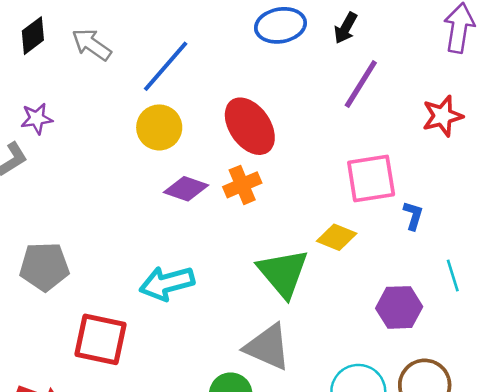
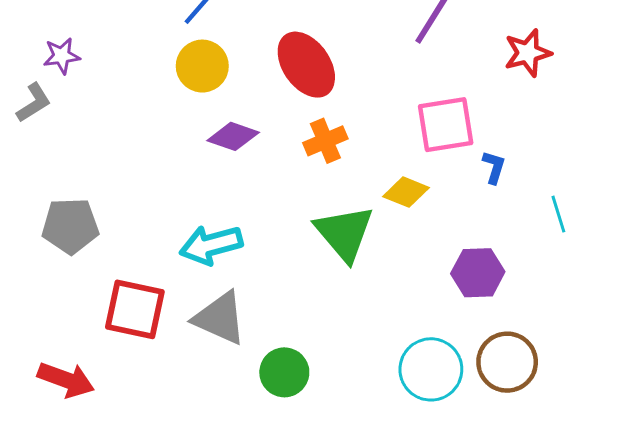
orange cross: (242, 185) -> (325, 141), moved
cyan line: (453, 276) -> (558, 214), moved
gray triangle: (268, 347) -> (220, 318), moved

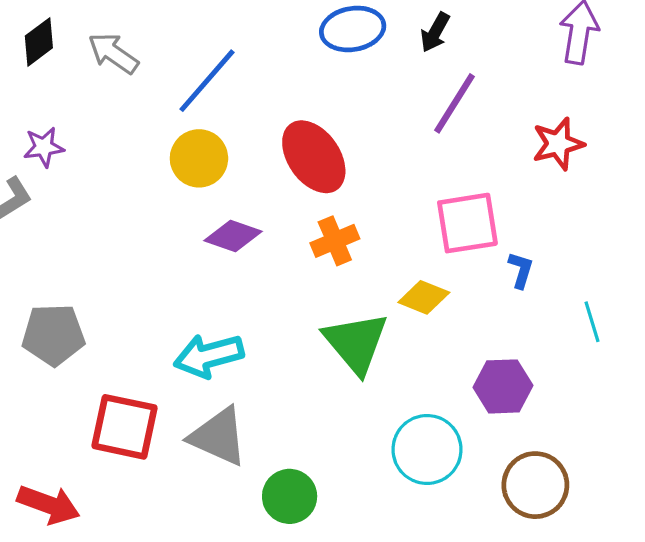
cyan circle: (431, 369) -> (427, 449), moved

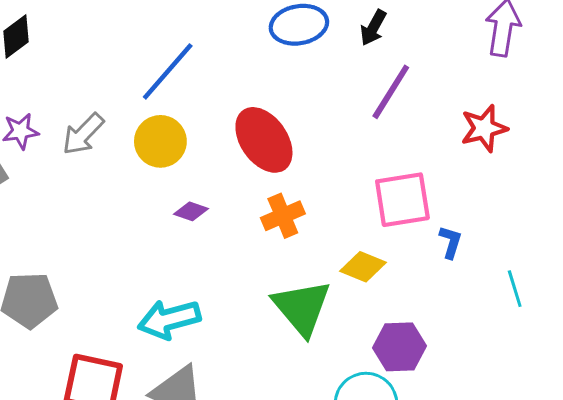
gray arrow: (113, 53) -> (83, 134), moved, turned -81
purple diamond: (233, 236) -> (191, 211), size x0.7
purple hexagon: (503, 386) -> (400, 347), moved

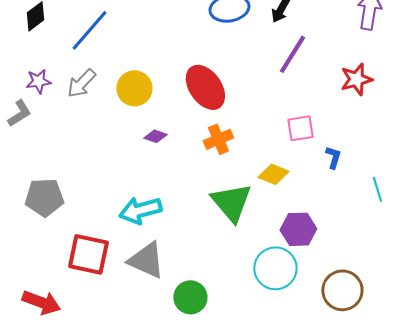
blue line: (168, 71) -> (89, 30), moved
pink square: (402, 200) -> (300, 128), size x0.7

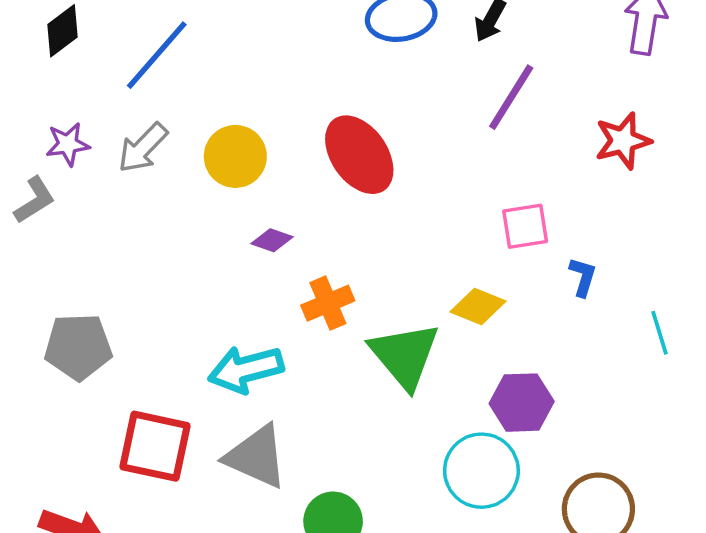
orange cross: (218, 139) -> (328, 303), moved

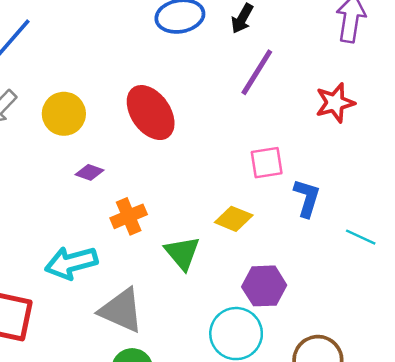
blue L-shape: (583, 277) -> (307, 198), size x1.4
cyan line: (660, 333) -> (361, 237), turned -48
green triangle: (405, 355) -> (182, 253), size x0.7
gray triangle: (256, 457) -> (121, 310), moved

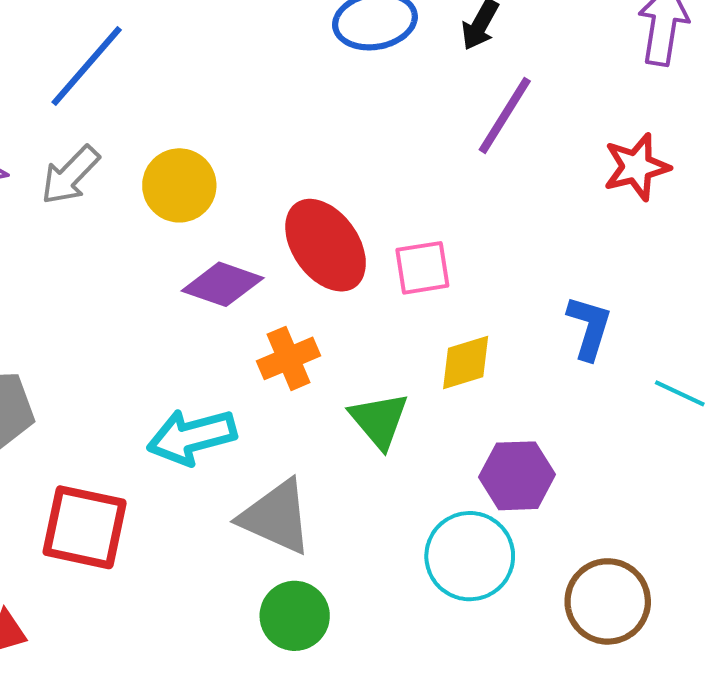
red ellipse: (151, 113) -> (326, 245), moved
pink square: (267, 163) -> (422, 268), moved
purple diamond: (90, 172) -> (223, 284), size x1.6
yellow diamond: (234, 219) -> (466, 363), turned -39

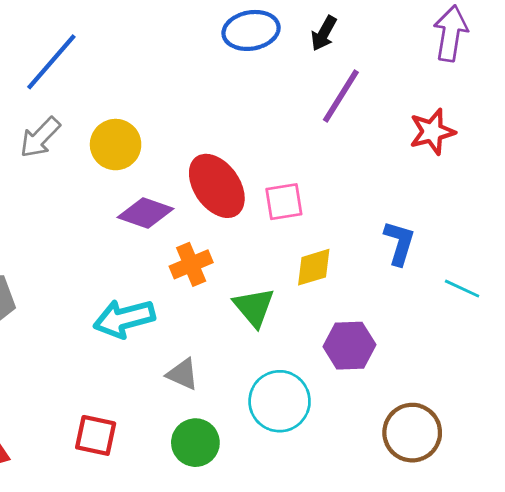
gray triangle: (276, 517) -> (183, 374), size x0.6
red square: (85, 527) -> (96, 435), moved, size x0.7
cyan circle: (470, 556) -> (280, 401), moved

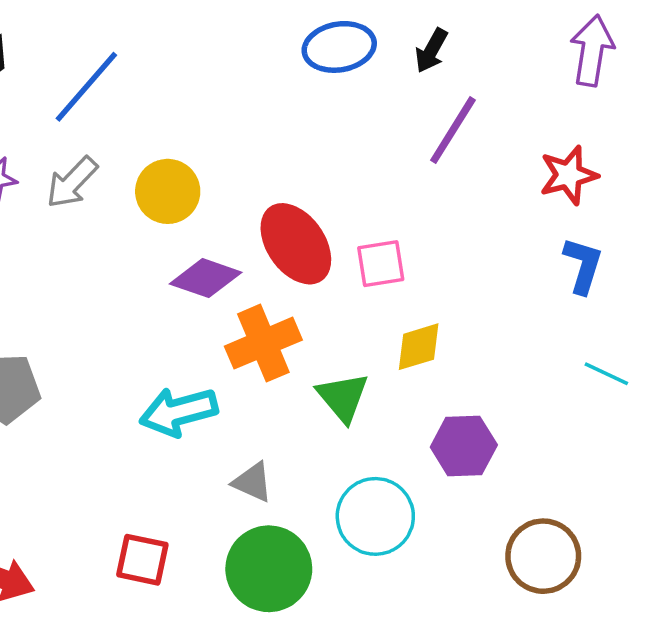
blue L-shape: (399, 243) -> (583, 265), moved
orange cross: (191, 264) -> (263, 343), size x1.4
green circle: (195, 443) -> (269, 569), size x1.4

